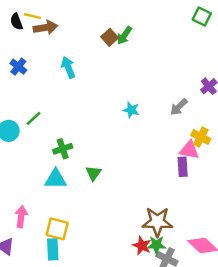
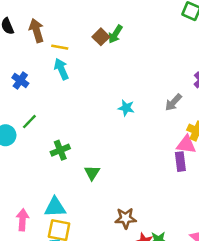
yellow line: (32, 16) -> (60, 47), moved
brown arrow: (45, 28) -> (37, 31), turned -95
blue cross: (18, 67) -> (20, 80), moved
cyan triangle: (55, 179) -> (55, 207), moved
brown star: (157, 222) -> (126, 218), moved, size x0.7

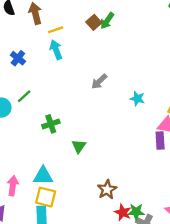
yellow line: (60, 47) -> (56, 30), turned -32
gray arrow: (173, 102) -> (99, 81), moved
cyan star: (126, 108) -> (137, 99), moved
brown star: (126, 218) -> (107, 190), turned -30

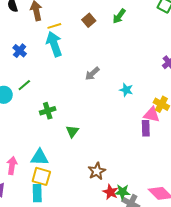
green arrow: (107, 21) -> (119, 16), moved
cyan arrow: (56, 50) -> (54, 44), size x1.4

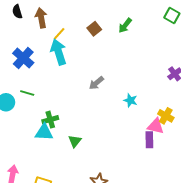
yellow line: (54, 26) -> (59, 34), turned -32
blue cross: (20, 51) -> (23, 58), size x1.5
green line: (24, 85) -> (27, 93), turned 56
cyan triangle: (40, 157) -> (44, 132), moved

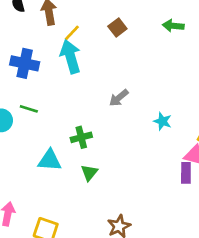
green arrow: (125, 25) -> (173, 26), moved, turned 56
blue cross: (23, 58) -> (25, 63), turned -30
green cross: (50, 120) -> (81, 137), moved

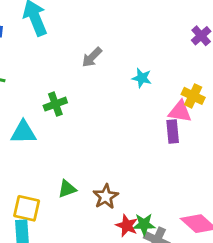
green triangle: (89, 173) -> (67, 189), moved, turned 36

